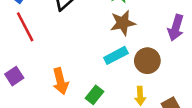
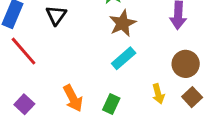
brown circle: (147, 61) -> (186, 64), moved

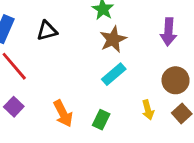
black triangle: (56, 15) -> (47, 31), turned 40
purple square: (24, 104) -> (14, 107), moved

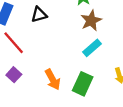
green rectangle: (101, 120) -> (83, 84), size x1.5

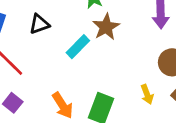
cyan rectangle: (92, 48) -> (78, 47), moved

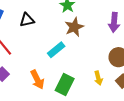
cyan rectangle: (78, 47) -> (56, 50), moved

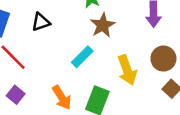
yellow arrow: (98, 78) -> (127, 70), moved, size x1.6

